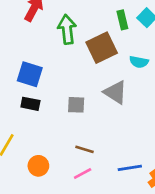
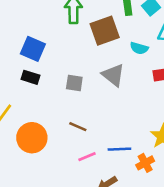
orange circle: (38, 166) -> (32, 138), size x1.5
pink line: (83, 174) -> (87, 157), moved

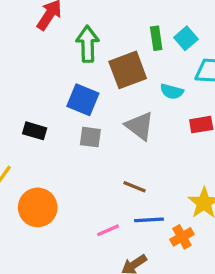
blue square: (33, 49) -> (83, 100), moved
brown line: (78, 127) -> (135, 187), moved

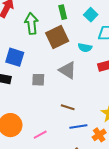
green rectangle: (156, 38) -> (63, 12), moved
blue square: (83, 100) -> (15, 57), moved
pink line: (108, 230) -> (40, 135), moved

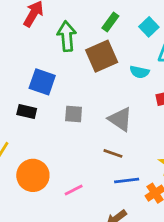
green rectangle: (63, 12) -> (110, 22), turned 48
gray triangle: (67, 70) -> (120, 119), moved

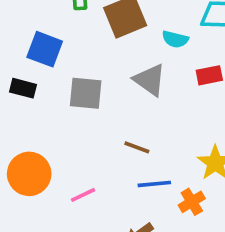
gray square: (74, 114) -> (86, 93), size x1.4
gray triangle: (120, 119) -> (150, 80), moved

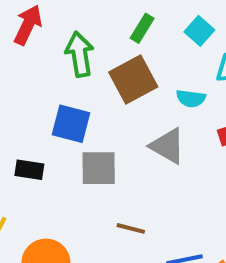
blue square: (45, 49) -> (71, 124), moved
brown line: (137, 147) -> (131, 228), moved

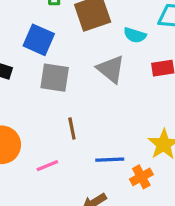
brown line: (131, 228) -> (72, 129), turned 55

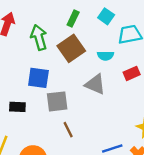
brown line: (72, 129) -> (68, 130), moved

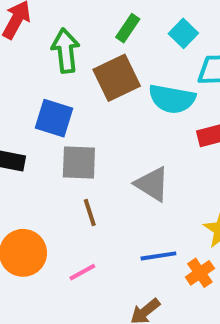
cyan semicircle: (105, 56) -> (172, 99), size x1.6
gray triangle: (95, 84) -> (152, 184), moved

